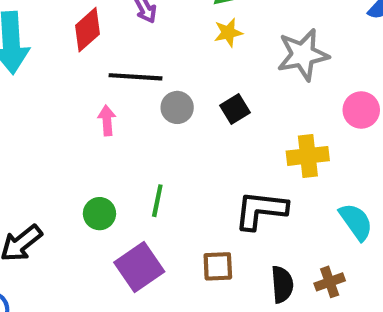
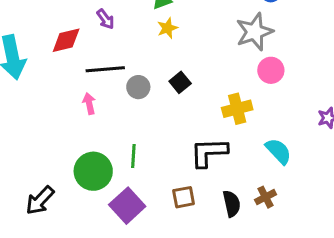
red diamond: (88, 30) -> (66, 40), turned 36
gray star: (303, 55) -> (254, 32), moved
green circle: (99, 214) -> (93, 171), size x1.6

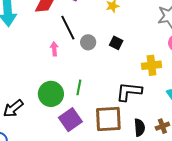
black line: (105, 69) -> (68, 28), turned 60
black square: (180, 82) -> (116, 43), turned -32
brown square: (184, 197) -> (108, 119), size x1.8

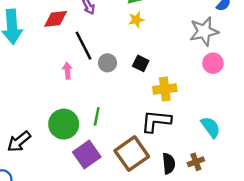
yellow cross: (152, 65) -> (165, 89), moved
brown square: (108, 119) -> (132, 154), turned -32

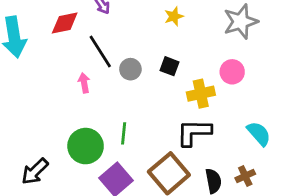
yellow star: (136, 20) -> (174, 16), moved
pink circle: (213, 63) -> (232, 72), moved

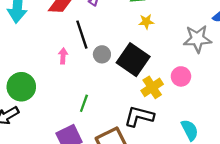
black square: (170, 66) -> (133, 60), size x2.0
yellow cross: (201, 94) -> (152, 87), turned -35
green circle: (86, 146) -> (21, 87), moved

